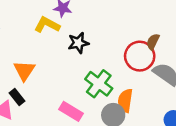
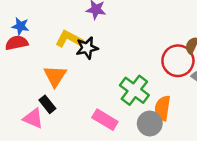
yellow L-shape: (47, 25) -> (69, 39), moved
black star: (78, 43) -> (87, 48), moved

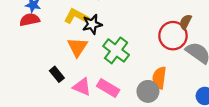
orange triangle: (55, 76) -> (77, 47), moved
green cross: (134, 90) -> (116, 50), moved
pink triangle: (33, 118) -> (82, 87), moved

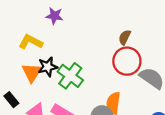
brown semicircle: (185, 22) -> (125, 37), moved
black star: (92, 24) -> (48, 67), moved

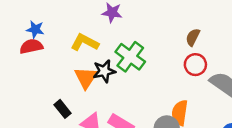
red circle: (127, 61) -> (195, 65), size x0.7
green cross: (70, 76) -> (130, 57), moved

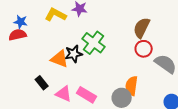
brown semicircle: (193, 37) -> (142, 28), size x1.5
yellow L-shape: (85, 42) -> (56, 15), moved
orange triangle: (86, 78) -> (60, 59), turned -42

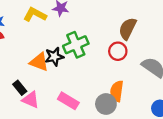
green cross: (94, 43) -> (76, 45), turned 30
red circle: (144, 49) -> (118, 51), moved
pink triangle: (64, 94) -> (31, 100), moved

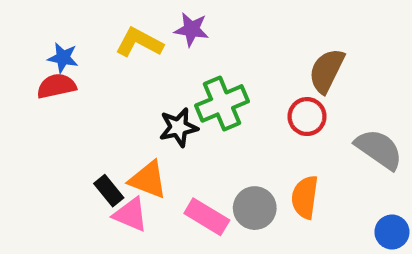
orange triangle: (39, 62) -> (148, 180), moved
gray circle: (106, 104) -> (255, 208), moved

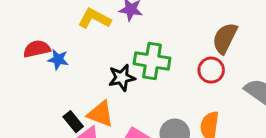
blue star: (63, 58) -> (58, 59), moved
green cross: (222, 103) -> (152, 61), turned 32

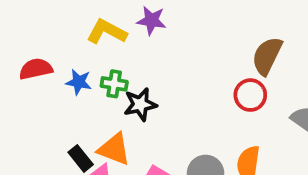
blue star: (58, 59) -> (79, 82), moved
green cross: (152, 61) -> (114, 84), moved, size x0.6

